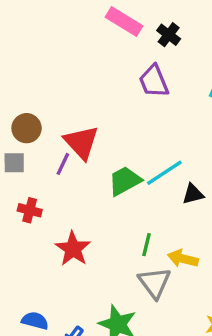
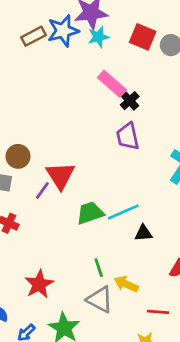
black cross: (169, 35) -> (130, 101), moved
green line: (147, 245) -> (99, 268), turned -42
red star: (73, 249) -> (39, 284), moved
gray triangle: (155, 283) -> (100, 300), turned -36

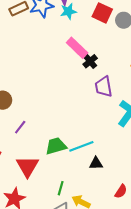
purple trapezoid: (128, 136) -> (104, 87), moved
red triangle: (60, 176) -> (27, 166), moved
green line: (99, 268) -> (61, 188), turned 32

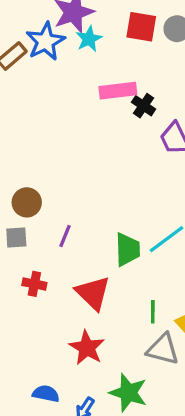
pink rectangle: (77, 48) -> (118, 91), turned -35
green trapezoid: (56, 146) -> (128, 249), turned 120

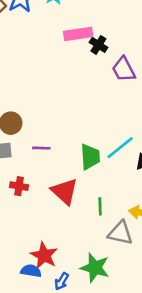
purple line: (65, 236) -> (41, 148), turned 72
green line: (153, 312) -> (100, 206), moved
red star: (87, 348) -> (44, 255), moved

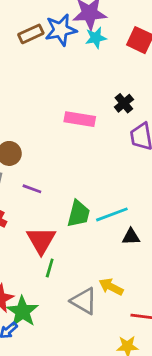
pink rectangle: (78, 34) -> (80, 119), moved
green line: (100, 206) -> (50, 268), moved
green star: (95, 268) -> (22, 312), moved

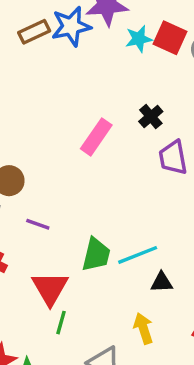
cyan star: (96, 38) -> (139, 39), moved
pink rectangle: (80, 119) -> (96, 137), turned -64
yellow arrow: (111, 287) -> (143, 328), moved, turned 45

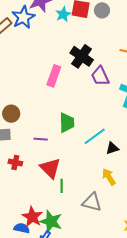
black cross: (151, 117) -> (82, 56), size x1.6
purple line: (38, 224) -> (41, 139), moved
green trapezoid: (96, 255) -> (67, 123), moved

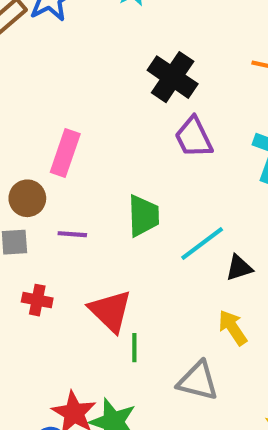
pink rectangle: (54, 76) -> (65, 153), moved
purple trapezoid: (100, 76) -> (194, 137), moved
purple line: (41, 139) -> (72, 234), moved

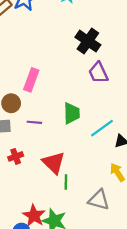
red cross: (37, 300) -> (16, 156), turned -32

